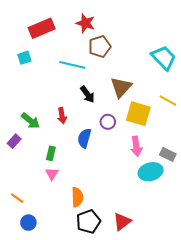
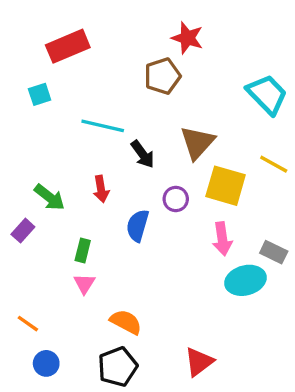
red star: (85, 23) -> (187, 38), moved
cyan line: (72, 65) -> (103, 126), moved
orange semicircle: (77, 197) -> (126, 322), turned -60
black pentagon: (88, 222) -> (118, 367), moved

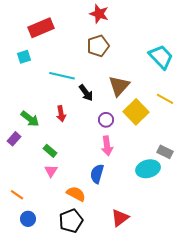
red star: (187, 38) -> (99, 14), moved
yellow square: (226, 186) -> (136, 112), turned 30
blue semicircle: (138, 226) -> (97, 174), moved
pink arrow: (222, 239) -> (107, 146), moved
green rectangle: (83, 250) -> (50, 151), turned -64

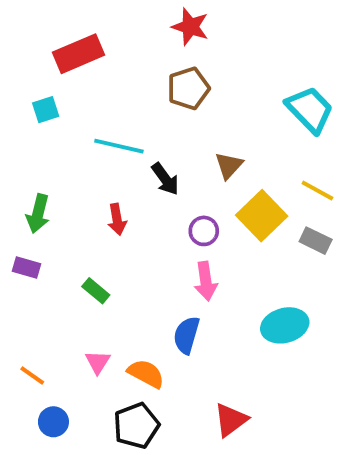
brown triangle: (119, 86) -> (229, 165), size x0.7
green arrow: (30, 119) -> (38, 214), moved, turned 66
purple rectangle: (14, 139) -> (26, 268), turned 64
gray rectangle: (165, 152) -> (316, 241), moved
pink triangle: (51, 171) -> (98, 362), moved

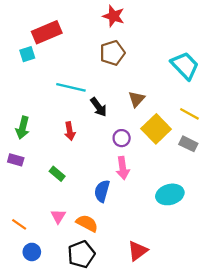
cyan square: (46, 110) -> (27, 54), moved
blue semicircle: (186, 335) -> (102, 191), moved

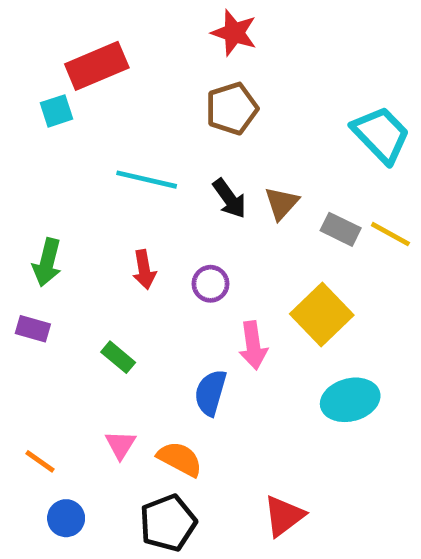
black arrow: (99, 107) -> (229, 199), moved
yellow square: (156, 129) -> (322, 315), moved
purple circle: (122, 138) -> (210, 284), moved
gray rectangle: (188, 144) -> (341, 229), moved

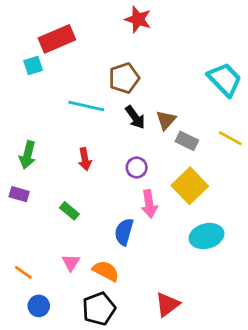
brown pentagon: (232, 109) -> (124, 78), moved
gray rectangle: (341, 229) -> (187, 141), moved
purple circle: (210, 284) -> (137, 168), moved

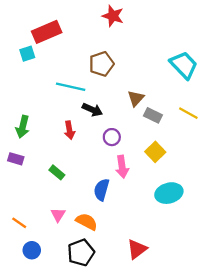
black arrow: (135, 117) -> (92, 110), moved, turned -30
yellow square: (190, 186) -> (155, 152), size x0.7

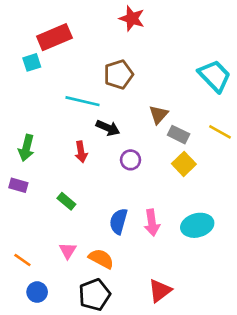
yellow square: (155, 152) -> (184, 164), moved
pink arrow: (122, 167) -> (152, 223), moved

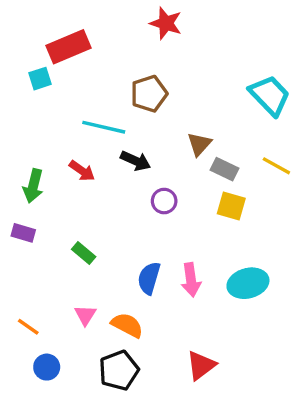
red arrow: (81, 152) -> (82, 171), moved, turned -45
yellow square: (184, 164) -> (231, 206), turned -30

